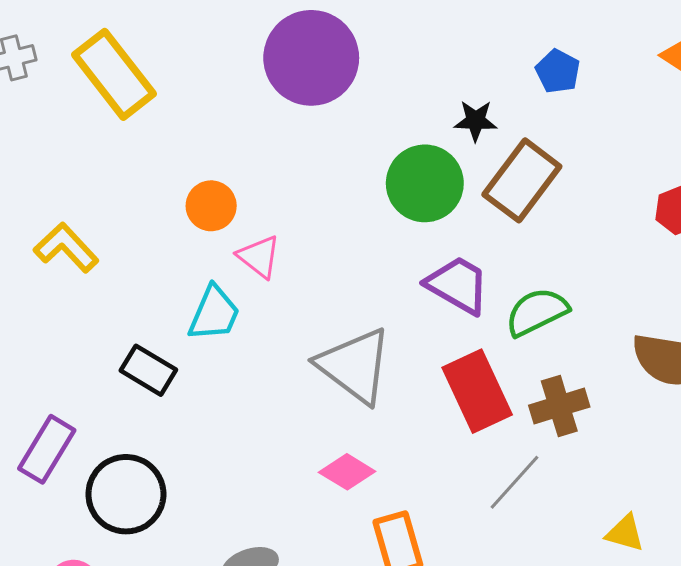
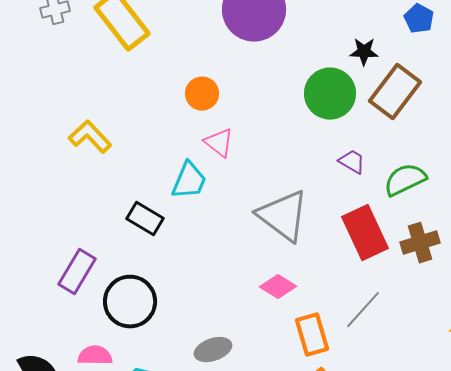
orange circle: (211, 206) -> (202, 94), moved
purple trapezoid: (458, 285) -> (352, 162), size x0.6
gray line: (514, 482) -> (363, 310), moved

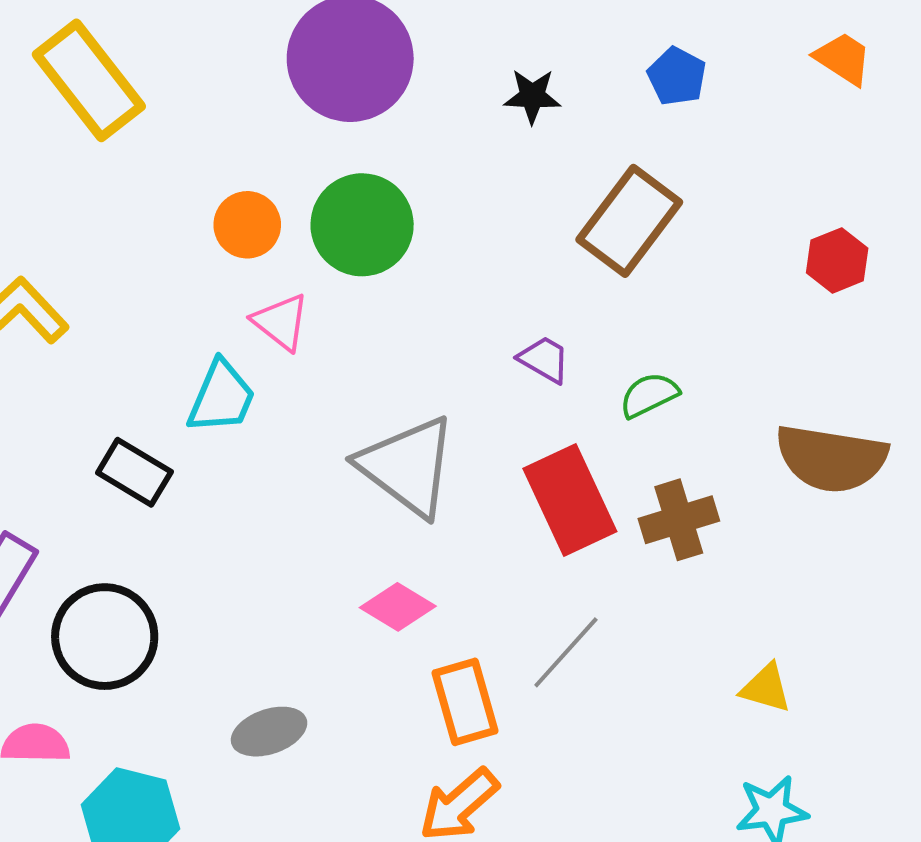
black star: (364, 52) -> (532, 96), moved
green circle: (330, 94) -> (362, 225), moved
green semicircle: (405, 180) -> (649, 395), size x0.7

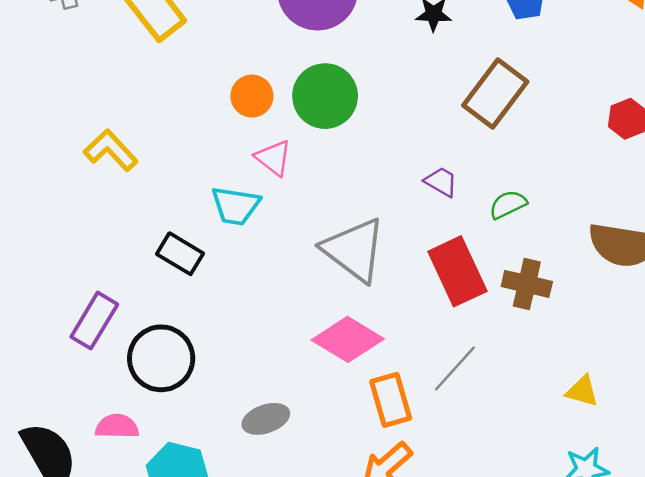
cyan trapezoid: (222, 397) -> (236, 206), turned 76
brown cross: (679, 520) -> (527, 284), turned 30
pink diamond: (398, 607) -> (348, 339), size x1.5

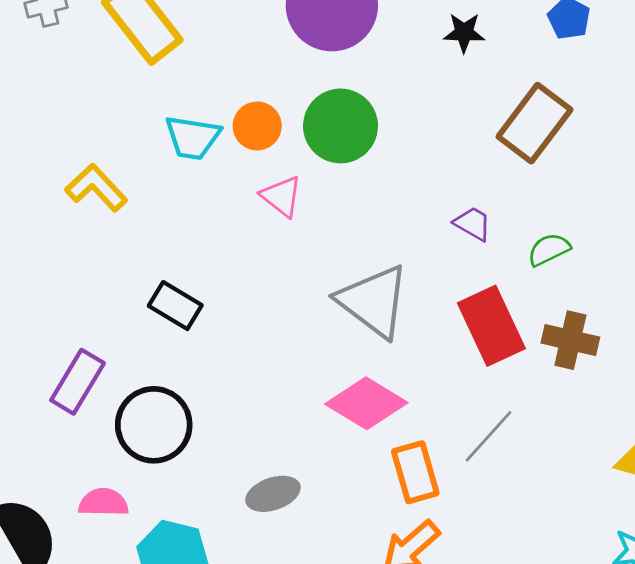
cyan trapezoid: (236, 206) -> (193, 137), moved

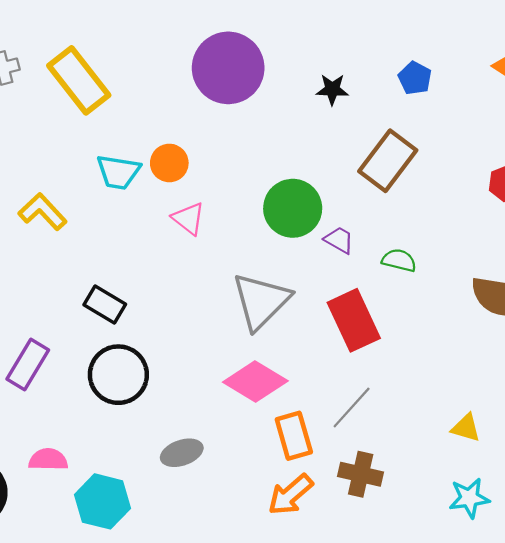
green circle: (341, 126) -> (293, 208), moved
green semicircle: (549, 250) -> (399, 260), turned 40
gray triangle: (374, 301) -> (261, 301), turned 38
brown cross: (570, 340) -> (361, 474), moved
black circle: (154, 425) -> (118, 375), moved

